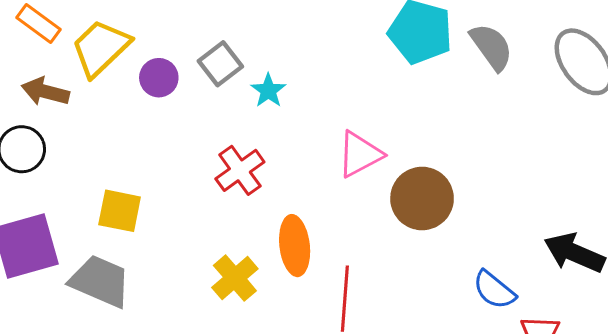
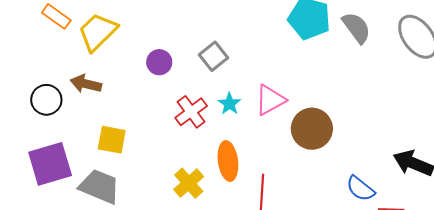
gray square: (220, 64) -> (213, 56), moved
purple circle: (159, 78) -> (159, 62), moved
cyan star: (268, 91) -> (229, 104), moved
brown arrow: (45, 92) -> (86, 84), moved

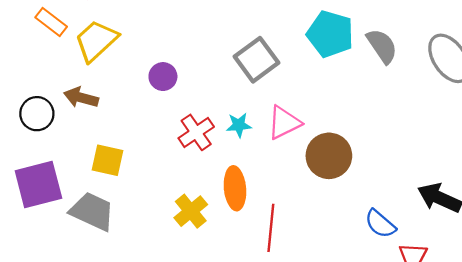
gray square: (213, 56) -> (256, 60), moved, size x1.4
cyan star: (229, 104) -> (239, 125), turned 30

